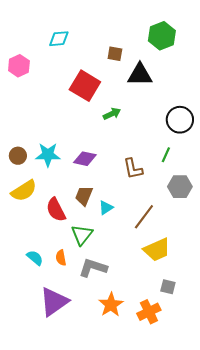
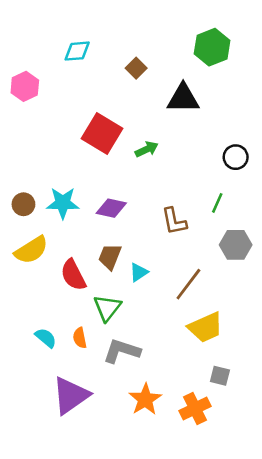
brown square: (115, 54) -> (136, 68), moved, turned 35
red square: (85, 86) -> (102, 134), moved
black circle: (180, 120) -> (236, 157), size x0.7

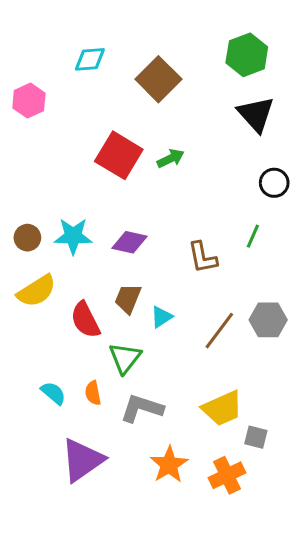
brown square: (136, 68) -> (158, 79), size x1.8
black triangle: (183, 98) -> (256, 114), moved, turned 48
green arrow: (147, 149) -> (171, 158), moved
gray hexagon: (236, 245) -> (268, 320), moved
yellow trapezoid: (205, 327) -> (222, 408), moved

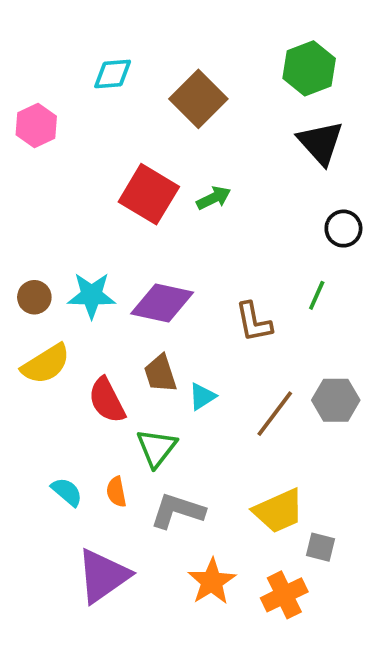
purple diamond: (129, 242) -> (162, 303), size x1.4
brown trapezoid: (128, 299) -> (160, 374), turned -40

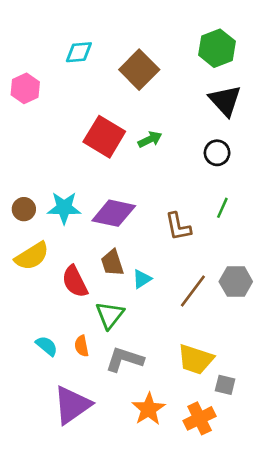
black circle: (343, 229) -> (217, 153), moved
yellow trapezoid: (279, 511) -> (196, 359), turned 42

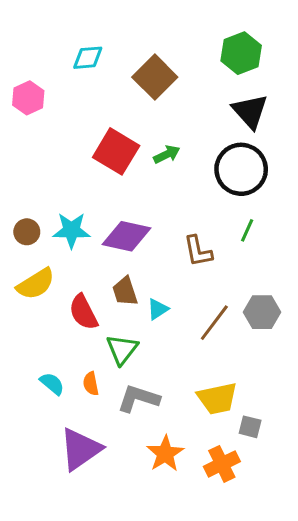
black circle: (217, 153) -> (241, 169), size x1.8
yellow trapezoid: (196, 359) -> (217, 399), turned -30

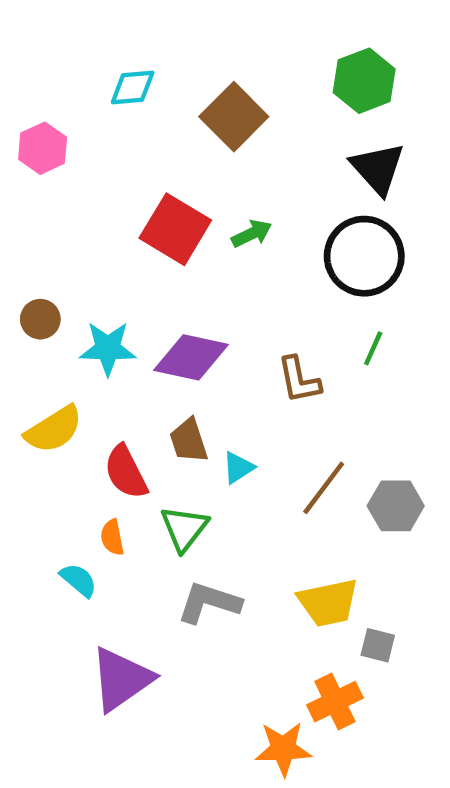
brown circle: (27, 232) -> (40, 319), moved
gray hexagon: (262, 312) -> (396, 506), moved
orange semicircle: (91, 384) -> (112, 537), moved
orange star: (165, 454) -> (283, 749), moved, turned 30

